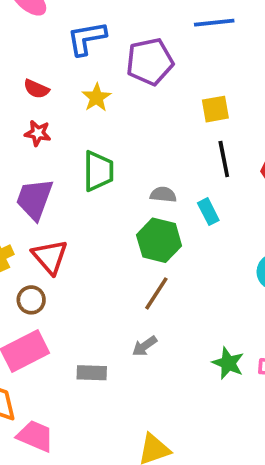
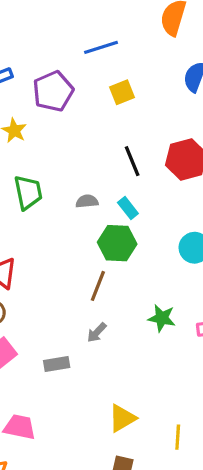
yellow square: (215, 109) -> (122, 92), moved
green hexagon: (159, 240) -> (117, 243), moved
green star: (228, 363) -> (162, 318), moved

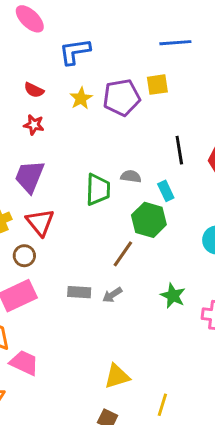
purple pentagon: (53, 91) -> (122, 97), moved
yellow square: (122, 92) -> (157, 85), moved
green trapezoid: (28, 192) -> (98, 190), moved
gray rectangle: (57, 364) -> (79, 292), moved

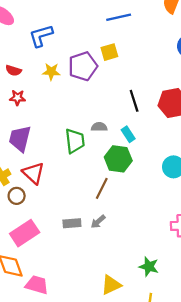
yellow star: (81, 98) -> (51, 72), turned -30
brown circle: (24, 256) -> (17, 196), moved
green star: (173, 296) -> (149, 267), moved

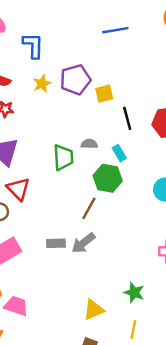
blue L-shape: (41, 36) -> (33, 46), turned 105
yellow square: (109, 52) -> (104, 94), moved
yellow star: (51, 72) -> (42, 84), turned -30
gray arrow: (98, 222) -> (83, 243), size x1.5

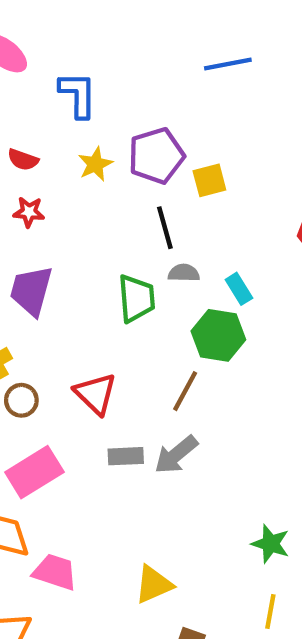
black line: (127, 118) -> (165, 228), moved
red triangle: (18, 189) -> (96, 394), moved
yellow triangle: (94, 310) -> (154, 584), moved

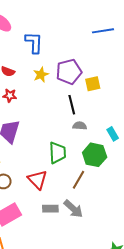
cyan rectangle: (239, 289) -> (113, 134), moved
green trapezoid: (136, 298) -> (58, 153), moved
gray arrow: (176, 455) -> (73, 209), turned -100

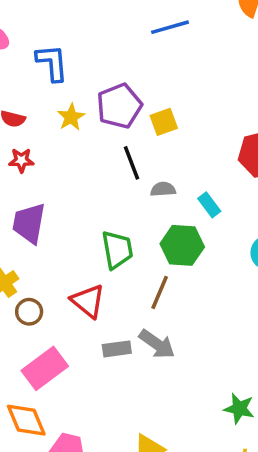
gray semicircle: (80, 126) -> (163, 189), moved

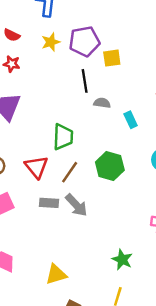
green hexagon: (182, 245) -> (110, 166), moved
brown line: (160, 292) -> (70, 172), moved

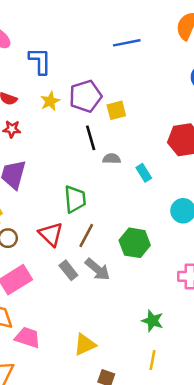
green hexagon: (110, 166) -> (135, 243), moved
gray rectangle: (49, 203) -> (68, 270), turned 54

